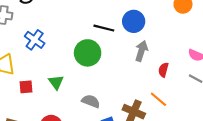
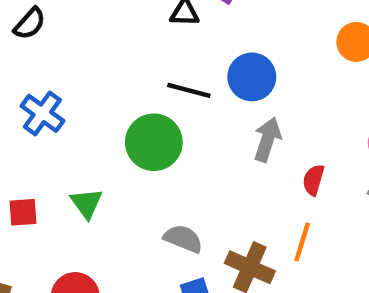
orange line: (158, 99) -> (302, 242), turned 66
gray semicircle: (91, 101) -> (183, 239), moved

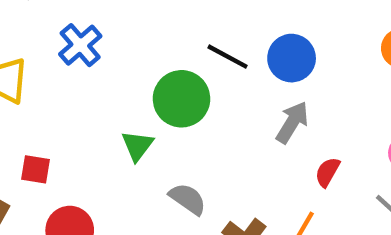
green triangle: (87, 203) -> (137, 146), moved
red square: (23, 212) -> (35, 169), moved

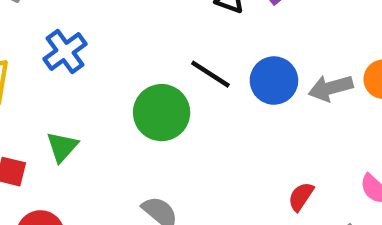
gray arrow: (292, 122) -> (331, 88), moved, turned -141
green triangle: (137, 146) -> (62, 147), moved

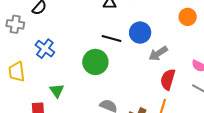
gray arrow: (331, 88) -> (158, 53), moved
red semicircle: (301, 197) -> (168, 79), size x1.5

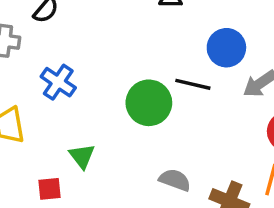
black line: (111, 38) -> (193, 84), moved

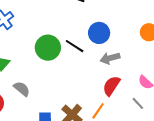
gray semicircle: (175, 180) -> (22, 89), moved

